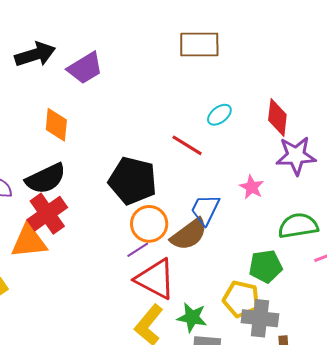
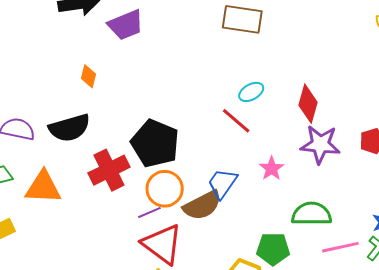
orange diamond: (56, 125) -> (88, 76), size x0.7
red line: (187, 145) -> (236, 121), moved
red cross: (47, 214) -> (109, 170), moved

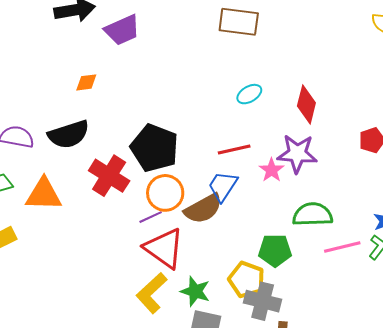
orange diamond: (88, 76) -> (86, 82), turned 70
red line: (236, 121) -> (234, 149), moved, turned -52
purple star: (320, 144) -> (297, 154), moved
red cross: (109, 170) -> (109, 176), turned -30

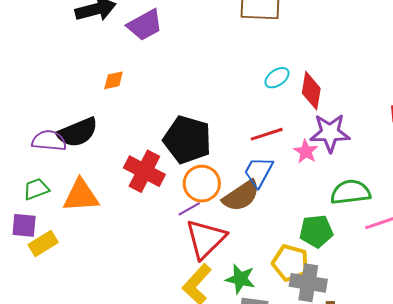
red diamond: (306, 104) -> (311, 91), moved
black semicircle: (69, 134) -> (78, 132), moved
red triangle: (164, 248) -> (206, 239), turned 45

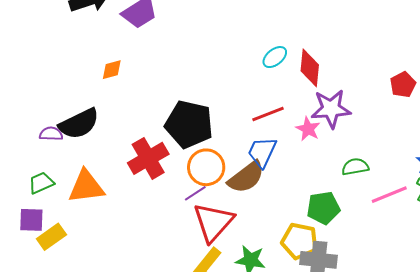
purple semicircle: (49, 141) -> (51, 134), size x0.7
red cross: (144, 171) -> (148, 158), turned 36
green semicircle: (351, 192) -> (355, 167), size x0.7

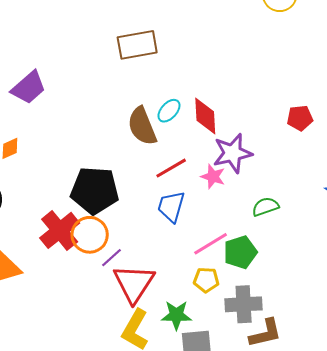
red pentagon: (403, 85) -> (300, 118), turned 30
orange circle: (206, 167) -> (90, 235), moved
brown semicircle: (246, 177) -> (142, 126), moved, turned 114
pink line: (389, 195) -> (211, 244), moved
yellow pentagon: (299, 241) -> (206, 280), moved, size x0.7

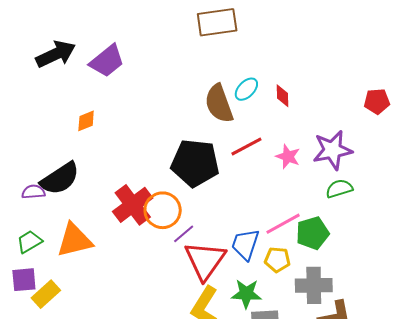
red diamond: (205, 116) -> (282, 96), size x0.6
purple star: (233, 153) -> (332, 150), moved
black pentagon: (95, 190) -> (195, 163), moved
blue trapezoid: (171, 207) -> (245, 244), moved

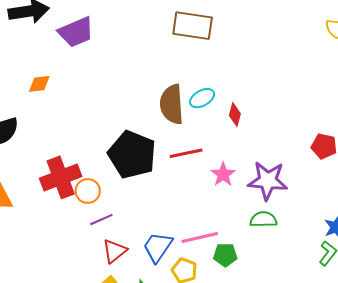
orange circle: (163, 210) -> (88, 191), size x0.7
green pentagon: (312, 233) -> (225, 255), size x0.7
red triangle: (205, 260) -> (114, 251), size x0.6

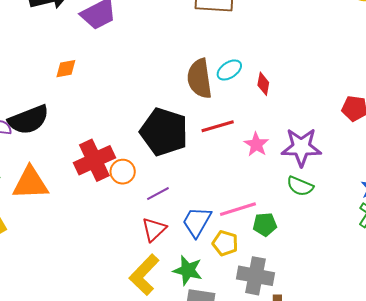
green semicircle: (263, 219) -> (300, 186), turned -152
purple line: (101, 220) -> (158, 194), moved

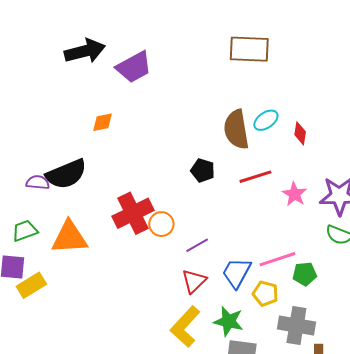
black pentagon: (164, 132) -> (203, 170), moved, size x0.5

